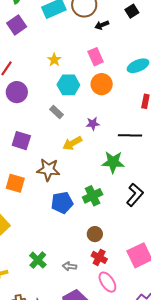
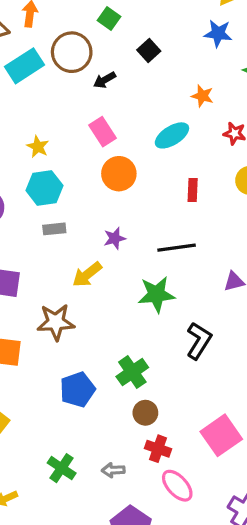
cyan hexagon: (68, 85) -> (44, 188), moved
gray rectangle: (56, 112) -> (54, 229), turned -40
green cross: (93, 196) -> (132, 372), moved
blue pentagon: (62, 203) -> (77, 389), moved

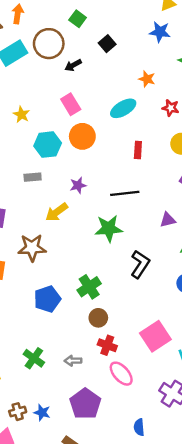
cyan hexagon: (44, 188) -> (48, 145), moved

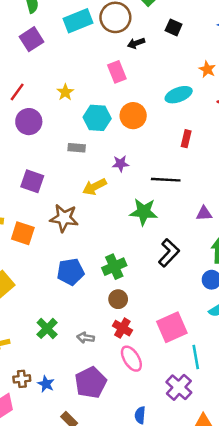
black square: (107, 44) -> (174, 27), turned -35
pink rectangle: (71, 104) -> (117, 72), moved
yellow star: (21, 115) -> (65, 92), moved

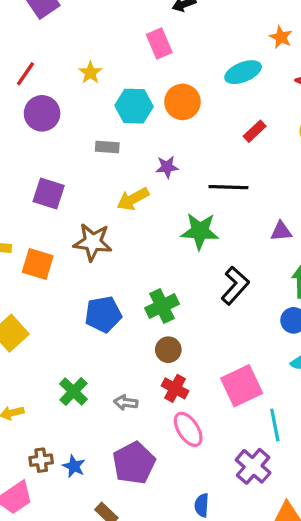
red rectangle: (186, 139) -> (255, 131), turned 35

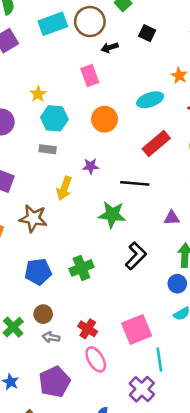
cyan hexagon: (134, 106) -> (54, 118), moved
red rectangle: (255, 131) -> (156, 143), size x1.6
yellow arrow: (133, 199) -> (64, 188), turned -45
brown circle: (168, 350) -> (43, 314), moved

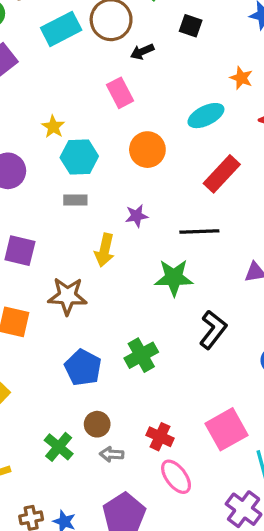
blue pentagon: (38, 272) -> (83, 368), turned -30

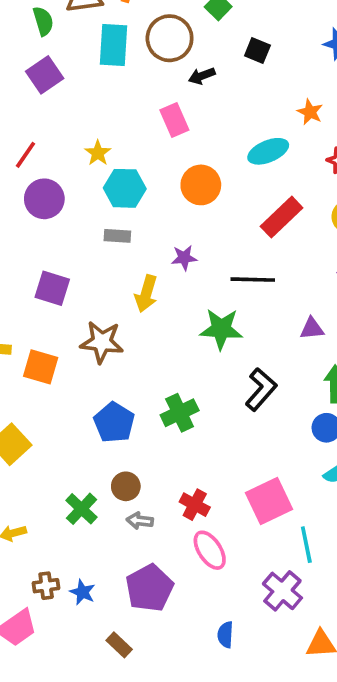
cyan rectangle: (61, 29) -> (114, 45), turned -63

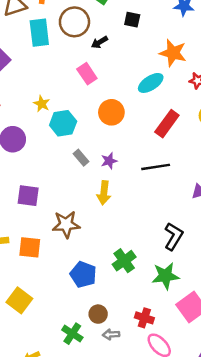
orange star: (310, 112) -> (173, 53), size x1.6
gray rectangle: (117, 236) -> (81, 158), moved, turned 56
yellow arrow: (146, 294) -> (104, 193), moved
green star: (221, 329) -> (165, 276), moved

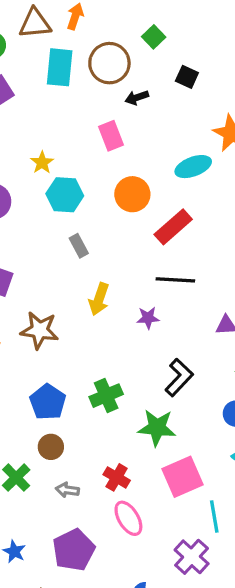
red rectangle: (167, 124) -> (173, 227), moved
purple star: (109, 161) -> (148, 318), moved
brown circle: (98, 314) -> (51, 447), moved

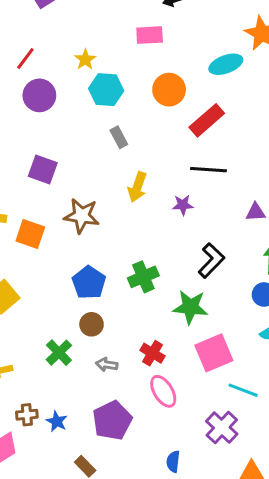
pink rectangle: (111, 136) -> (150, 35), turned -72
cyan line: (214, 517) -> (243, 390), turned -60

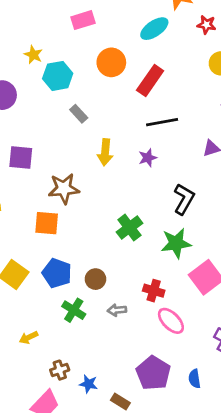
orange square: (30, 234) -> (47, 223), moved
blue pentagon: (89, 283) -> (57, 273), moved
purple pentagon: (112, 420) -> (153, 373), moved
blue star: (57, 421) -> (88, 384), moved

